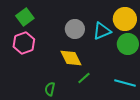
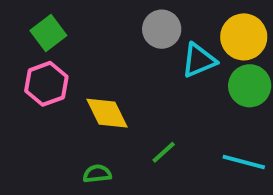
gray circle: (75, 29) -> (162, 29), moved
yellow diamond: (71, 58) -> (107, 113), moved
green semicircle: (50, 89) -> (97, 174), turned 72

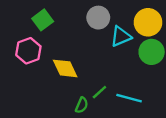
green square: (48, 33) -> (43, 20), moved
cyan line: (244, 162) -> (129, 98), moved
green semicircle: (97, 174) -> (82, 105), moved, turned 119

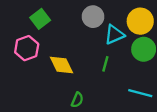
green line: (99, 92) -> (105, 64), moved, turned -32
cyan line: (129, 98) -> (140, 93), moved

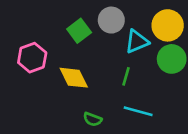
green square: (40, 19) -> (79, 31), moved
cyan line: (140, 93) -> (138, 111), moved
green semicircle: (77, 100) -> (93, 119), turned 88

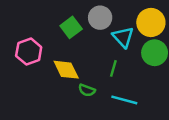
cyan triangle: (137, 42) -> (123, 37), turned -50
green semicircle: (93, 119) -> (87, 90), moved

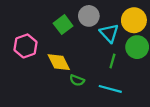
green line: (113, 68) -> (112, 61), moved

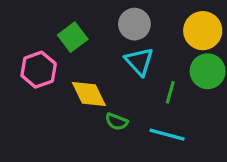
green square: (63, 25) -> (73, 37), moved
cyan triangle: (109, 33) -> (139, 61), moved

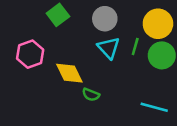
green square: (73, 37) -> (58, 15), moved
green line: (170, 92) -> (135, 47), moved
cyan line: (167, 135) -> (154, 107), moved

